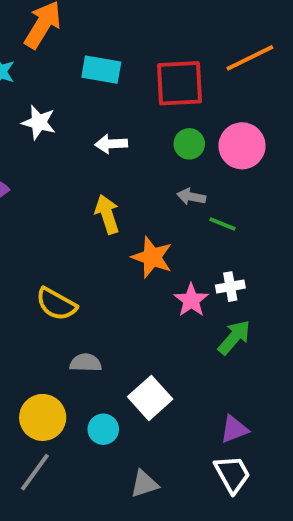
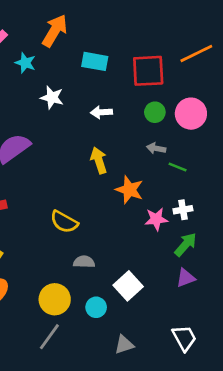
pink star: (191, 300) -> (156, 219), turned 30
purple triangle: (234, 429) -> (186, 278), moved

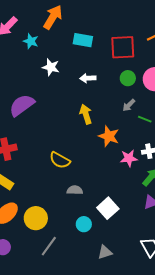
gray arrow: (156, 148) -> (129, 105), turned -56
yellow circle: (55, 299) -> (36, 218), moved

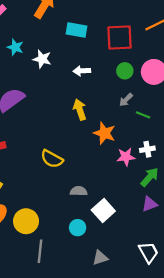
cyan star: (31, 41) -> (15, 47), moved
gray semicircle: (75, 190) -> (79, 191), moved
gray line: (49, 246) -> (40, 251), turned -30

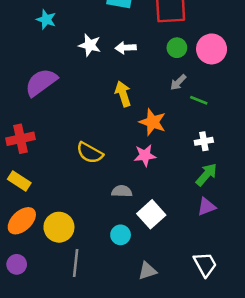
white star: (42, 59) -> (90, 45), moved
pink star: (126, 157) -> (145, 155), moved

